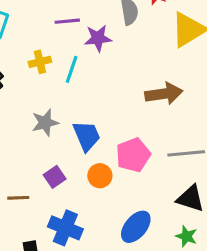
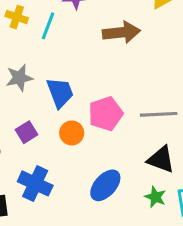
yellow cross: (40, 62) -> (17, 17), turned 30
brown arrow: (164, 94) -> (121, 32), moved

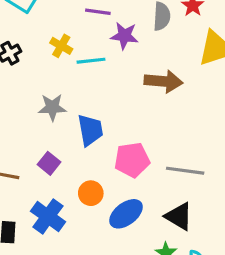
cyan line: (48, 26) -> (91, 61), turned 52
purple square: (27, 132) -> (49, 163), turned -30
orange circle: (72, 133) -> (91, 193), moved
blue ellipse: (105, 185) -> (126, 214), moved

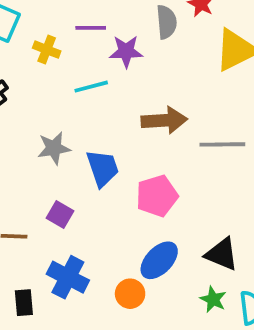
yellow cross: (61, 46) -> (47, 50), moved
brown arrow: (163, 81) -> (164, 120), moved
gray line: (185, 171) -> (222, 144), moved
orange circle: (91, 193) -> (130, 294), moved

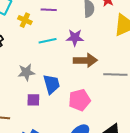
purple star: (126, 51) -> (75, 38), moved
purple square: (60, 215) -> (33, 100), moved, turned -32

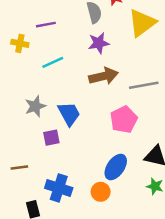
purple star: (75, 38) -> (99, 43), moved
pink pentagon: (79, 100) -> (124, 119), moved

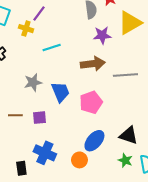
purple line: (46, 25) -> (39, 14), moved, turned -49
purple star: (99, 43) -> (102, 35), moved
pink pentagon: (124, 119) -> (91, 102), moved
purple square: (51, 138) -> (39, 118), moved
brown line: (19, 167) -> (15, 115), moved

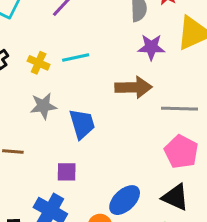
yellow cross: (26, 29) -> (39, 63), moved
pink pentagon: (91, 102) -> (181, 152), moved, turned -30
purple square: (39, 118) -> (67, 172), moved

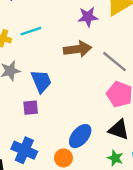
gray line: (179, 109) -> (115, 62), turned 44
purple square: (67, 172) -> (31, 108), moved

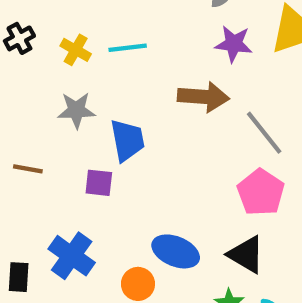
blue ellipse: (80, 136) -> (176, 251), turned 60

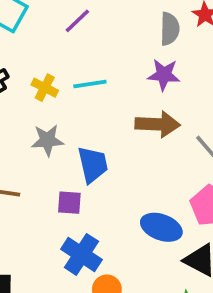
purple star: (234, 44) -> (164, 75), moved
blue ellipse: (176, 251) -> (161, 227), moved
blue cross: (72, 256) -> (81, 254), moved

